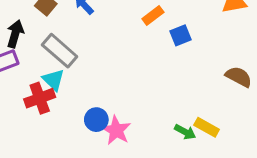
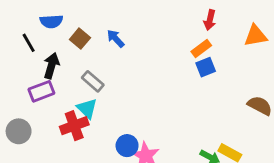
orange rectangle: (153, 15) -> (201, 49), moved
gray rectangle: (60, 51) -> (93, 81), size x0.7

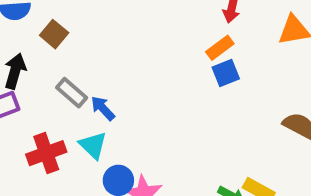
blue arrow: (116, 39) -> (103, 108), moved
cyan triangle: (87, 108) -> (93, 145), moved

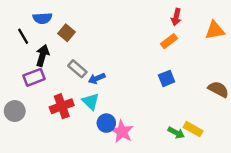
blue square: (226, 73) -> (167, 78), moved
blue arrow: (103, 108) -> (97, 78), turned -70

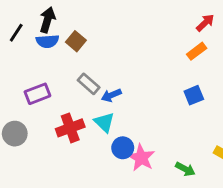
red arrow: (176, 17) -> (205, 23), turned -147
blue semicircle: (42, 18) -> (47, 41), moved
black line: (23, 36) -> (16, 33), moved, turned 63
black arrow: (42, 56) -> (47, 20), moved
green arrow: (176, 133) -> (185, 169), moved

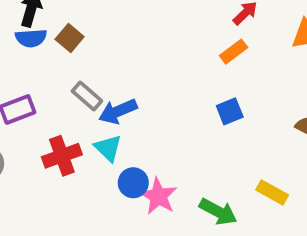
blue arrow: (111, 95) -> (118, 111), size x1.4
green arrow: (185, 169) -> (218, 212), size x1.4

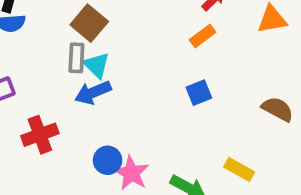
brown square: (70, 38) -> (89, 23), moved, size x1.4
gray rectangle: (87, 96) -> (76, 58), moved, turned 52
cyan triangle: (108, 148) -> (97, 65), moved

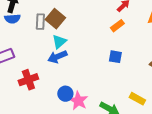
gray rectangle: (76, 58) -> (40, 22), moved
cyan triangle: (97, 65) -> (59, 42), turned 35
blue square: (199, 93) -> (115, 57), turned 32

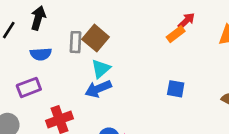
blue semicircle: (12, 19) -> (41, 54), moved
orange rectangle: (117, 26) -> (176, 34), moved

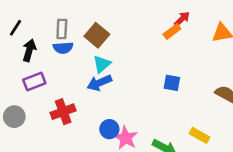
black arrow: (38, 18) -> (29, 50), moved
gray rectangle: (76, 42) -> (62, 29), moved
blue semicircle: (41, 54) -> (63, 48), moved

